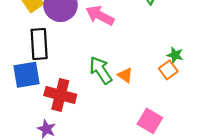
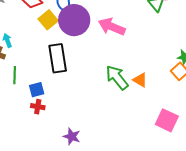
blue square: (26, 75) -> (37, 90), moved, size x0.6
red cross: (60, 95) -> (38, 107), moved, size x0.5

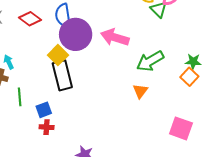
yellow square: (48, 20) -> (58, 55), moved
green arrow: (117, 77) -> (150, 61), moved, turned -76
orange triangle: (140, 80) -> (140, 91), moved, turned 42

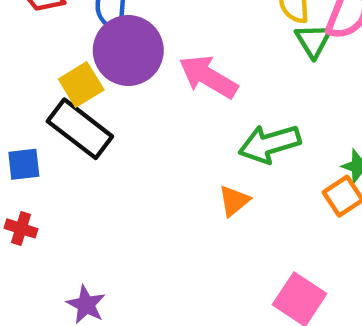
black rectangle: (62, 75) -> (80, 129), turned -52
blue square: (44, 110) -> (24, 164), moved

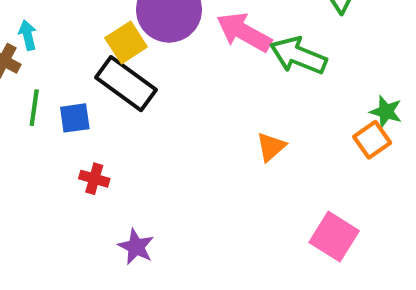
green arrow: (270, 144) -> (298, 56), moved, turned 40
red cross: (21, 228) -> (94, 179), moved

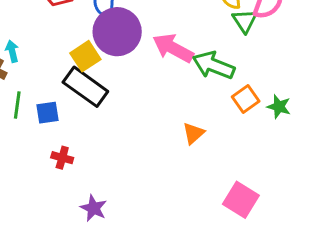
orange square: (372, 140) -> (246, 99), moved

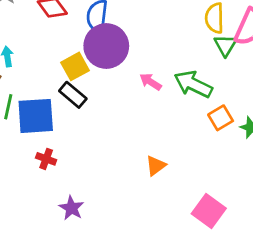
pink arrow: (173, 48) -> (151, 82), moved, size x0.6
black rectangle: (85, 87) -> (73, 95), size x0.7
blue square: (48, 113) -> (36, 116), size x1.8
orange triangle: (193, 133) -> (156, 166), moved

